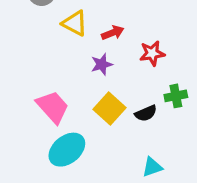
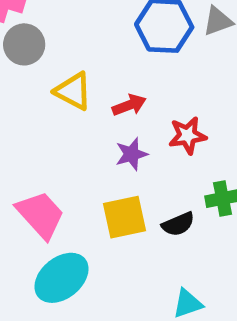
purple star: (102, 64) -> (131, 154), moved
yellow square: (110, 109) -> (124, 217), turned 36

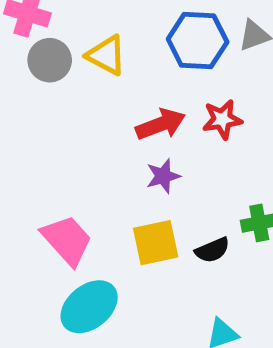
yellow triangle: (73, 91) -> (106, 55), moved
red arrow: (129, 105) -> (161, 124), size x1.4
red star: (188, 135) -> (222, 119), moved

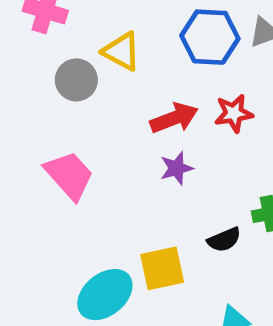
gray circle: (50, 60) -> (76, 80), moved
pink trapezoid: (67, 240) -> (69, 175), moved
yellow square: (156, 243) -> (162, 268), moved

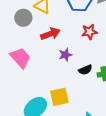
red arrow: (174, 118) -> (50, 34), moved
black semicircle: (224, 240) -> (85, 70), moved

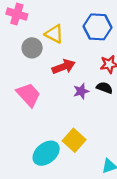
black semicircle: (85, 70) -> (105, 88), moved, turned -136
yellow square: (59, 97) -> (74, 140), turned -36

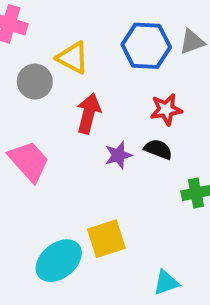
red arrow: (64, 67) -> (89, 113), turned -55
yellow square: (74, 140) -> (106, 239), turned 30

